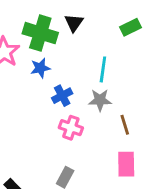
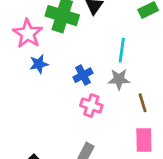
blue star: (40, 68) -> (39, 64), moved

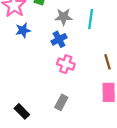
gray star: (119, 79) -> (64, 17), moved

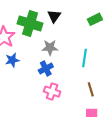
cyan line: (91, 19) -> (85, 58), moved

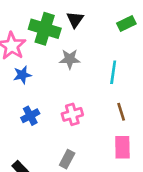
blue cross: (46, 68) -> (30, 116), moved
pink cross: (52, 92) -> (72, 114), turned -35

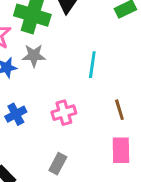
gray star: (70, 59) -> (34, 56), moved
cyan line: (113, 72) -> (92, 65), moved

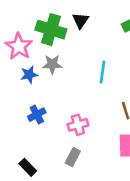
pink cross: (64, 113) -> (78, 125), moved

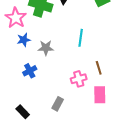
gray star: (52, 64) -> (46, 48), moved
pink cross: (78, 125) -> (79, 79), moved

